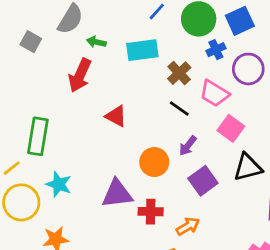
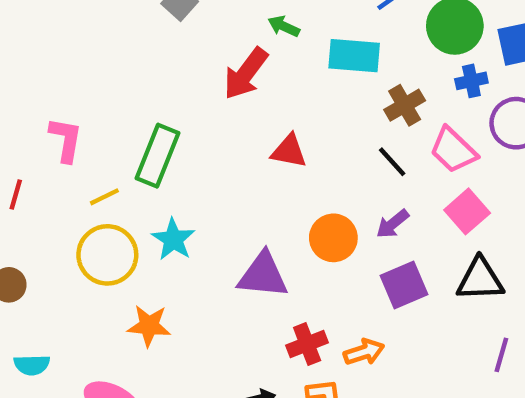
red triangle: (116, 116) -> (289, 151), turned -30
red cross: (151, 212) -> (307, 344), moved, turned -35

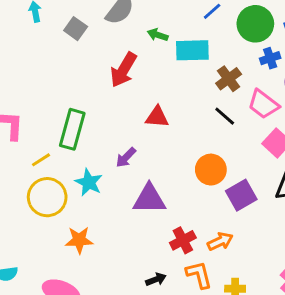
green arrow: (284, 26) -> (158, 35), moved
purple arrow: (393, 224) -> (126, 157), moved
orange circle: (333, 238) -> (211, 170), moved

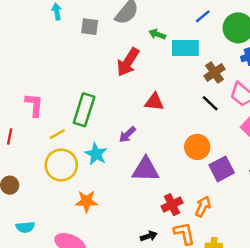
gray square: (76, 29) -> (90, 27), turned -30
orange arrow: (220, 241) -> (203, 207), turned -42

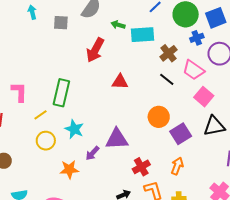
purple arrow: (127, 135) -> (92, 153), moved
yellow circle: (61, 165) -> (46, 141), size x0.7
orange arrow: (203, 207) -> (177, 166), moved

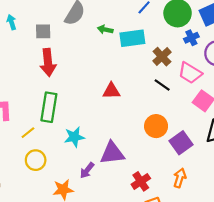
red arrow: (95, 50) -> (48, 63), moved, turned -30
cyan star: (74, 129) -> (74, 137), moved, turned -30

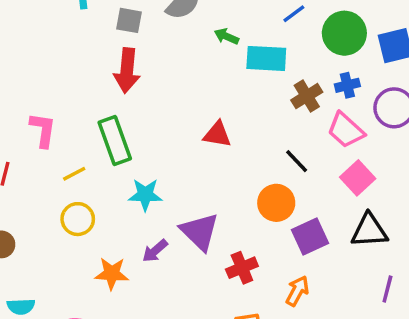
blue cross: (191, 38) -> (347, 85), moved
black line: (162, 85) -> (297, 161), moved
green rectangle: (49, 107) -> (115, 140), turned -40
purple triangle: (112, 153) -> (200, 232), turned 40
red cross: (141, 181) -> (242, 268), moved

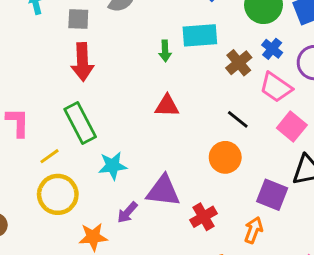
green arrow: (226, 36) -> (165, 51), moved, turned -108
blue cross: (347, 85) -> (272, 49), turned -30
yellow circle: (78, 219) -> (58, 194), size x1.4
purple triangle: (200, 232) -> (163, 191), turned -30
purple square: (310, 237) -> (272, 195), moved, turned -36

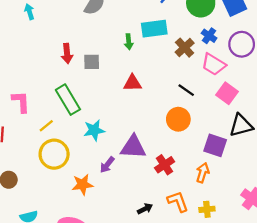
gray square: (78, 19) -> (92, 62), moved
red arrow: (82, 62) -> (67, 53), size x0.7

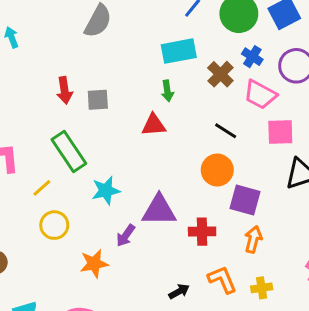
green arrow: (129, 42) -> (167, 91), moved
pink square: (227, 93) -> (280, 132), turned -35
purple square: (215, 145) -> (245, 200), moved
yellow circle: (54, 154) -> (54, 225), size x0.7
red cross: (165, 165) -> (202, 232), turned 36

